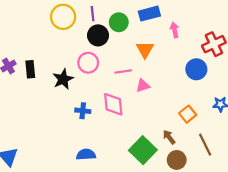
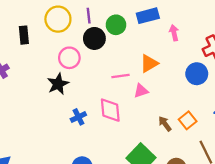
orange triangle: (145, 50) -> (149, 63), moved, turned 30
pink circle: (88, 63) -> (69, 58), moved
black rectangle: (30, 69) -> (24, 35), moved
blue cross: (83, 111) -> (78, 117), turned -32
brown arrow: (169, 137) -> (165, 124), moved

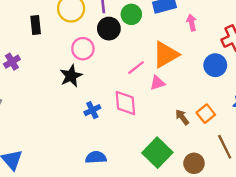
orange triangle: (149, 63) -> (166, 55), size x1.4
pink line: (121, 76) -> (136, 68), turned -30

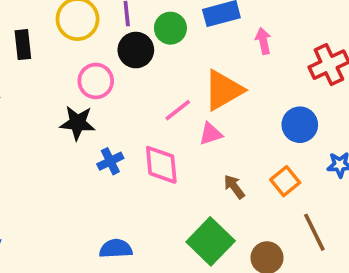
blue circle: (215, 65) -> (300, 125), moved
black star: (71, 76) -> (78, 123), turned 30
blue cross: (92, 110) -> (110, 161), moved
brown arrow: (182, 117) -> (234, 187), moved

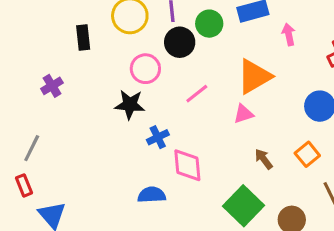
pink line: (178, 110) -> (197, 94), moved
pink diamond: (161, 165) -> (187, 165), moved
blue semicircle: (116, 249) -> (152, 195), moved

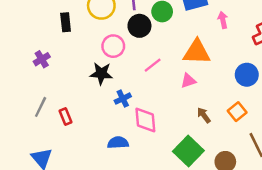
orange triangle: (254, 76) -> (197, 52), turned 32
gray line: (32, 148) -> (41, 107), moved
red rectangle: (24, 185) -> (66, 116), moved

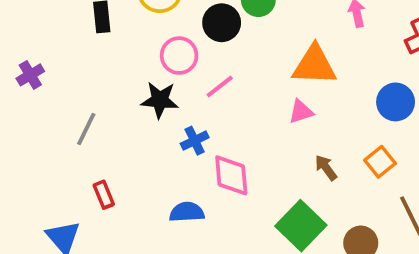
purple cross: (42, 59) -> (30, 75), moved
pink line: (153, 65) -> (220, 86), moved
gray line: (41, 107) -> (86, 129), moved
red rectangle: (66, 116) -> (104, 195), moved

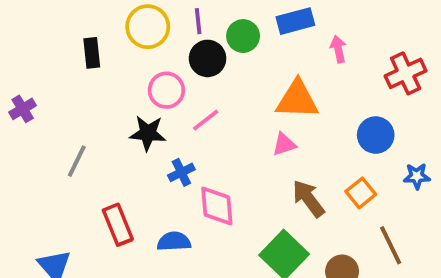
brown arrow: (326, 168) -> (308, 199), size x1.5
red rectangle: (104, 195) -> (118, 225), moved, size x1.5

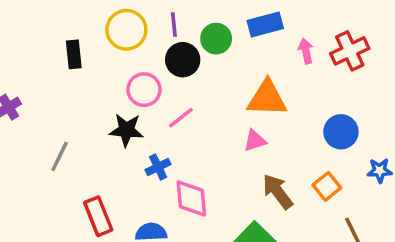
red cross: (406, 73) -> (350, 51), moved

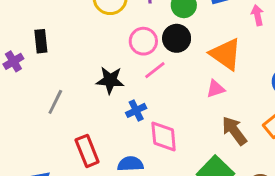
black rectangle: (74, 54) -> (41, 41), moved
black circle: (183, 60) -> (177, 38), moved
pink circle: (144, 90) -> (143, 41), moved
orange triangle: (267, 98) -> (226, 54), turned 33

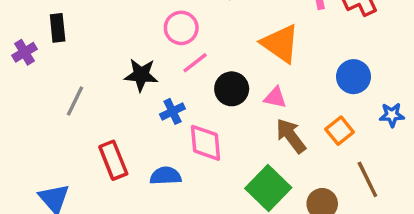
black circle: (177, 38) -> (232, 89), moved
pink triangle: (216, 89) -> (275, 98), moved, turned 30

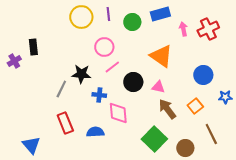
gray line: (75, 101) -> (61, 89), moved
blue cross: (172, 111) -> (99, 95), turned 32

